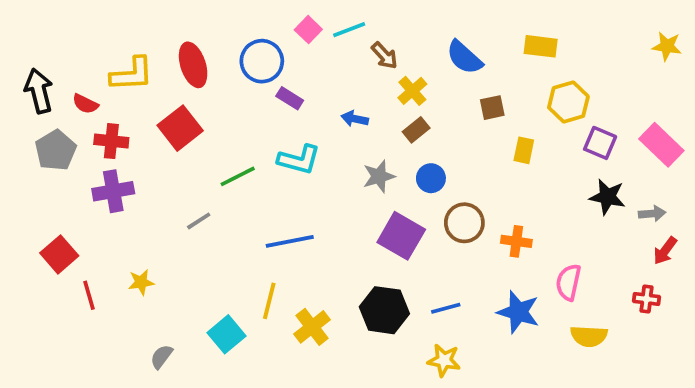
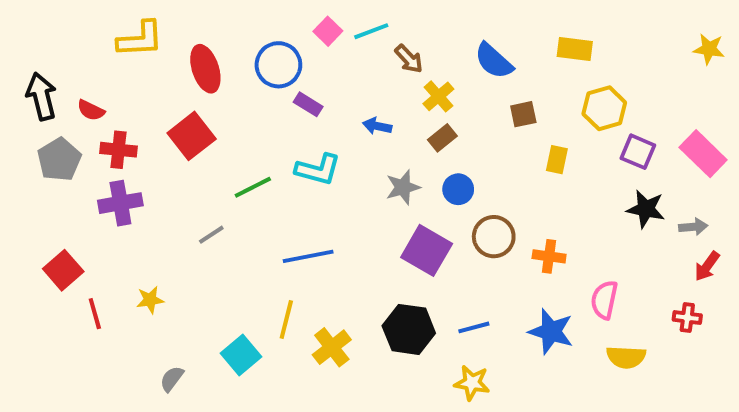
yellow L-shape: (132, 74) -> (140, 39), moved

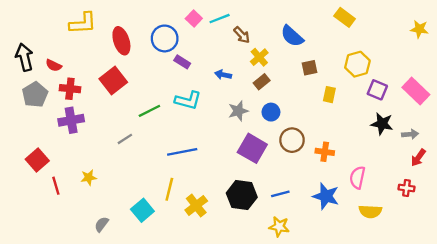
yellow rectangle: (575, 49) -> (345, 17), moved, turned 30

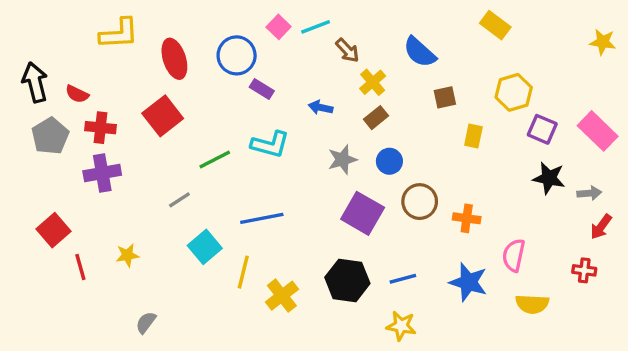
cyan square: (142, 210) -> (205, 247), moved

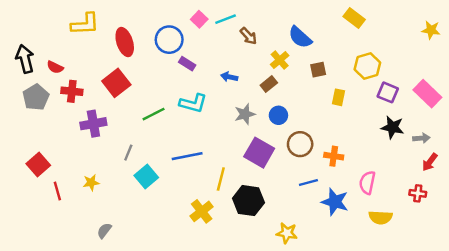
yellow cross: (373, 82) -> (280, 60), moved
purple cross: (102, 173) -> (93, 124), moved
gray line: (179, 200) -> (128, 153), moved, turned -35
yellow line: (243, 272) -> (221, 179), moved
blue line: (403, 279) -> (308, 183), moved

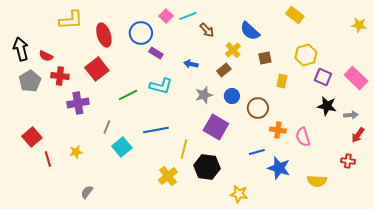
brown circle: (300, 144) -> (258, 108), moved
pink semicircle: (367, 183) -> (303, 137), moved, turned -30

